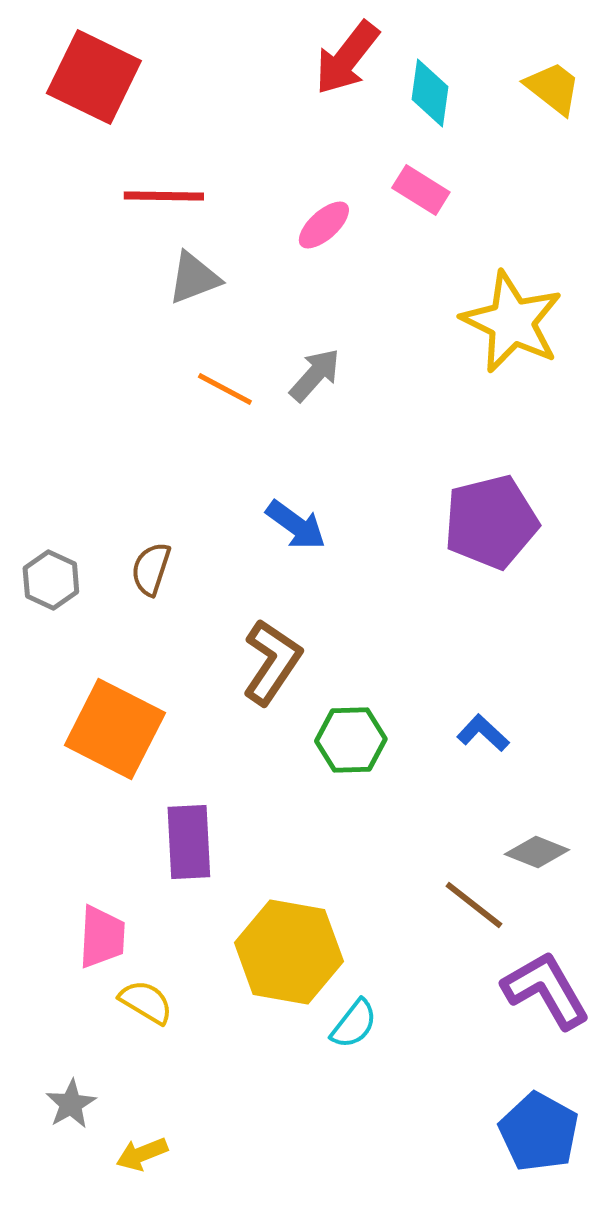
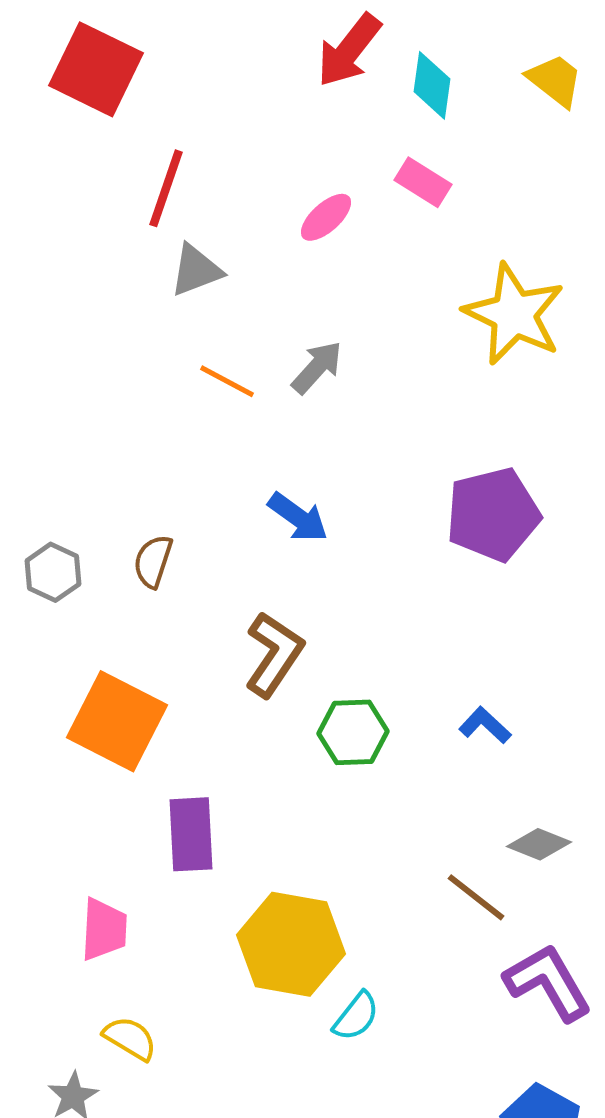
red line: (164, 196) -> (166, 188), turned -72
yellow semicircle: (146, 1002) -> (130, 1038), moved

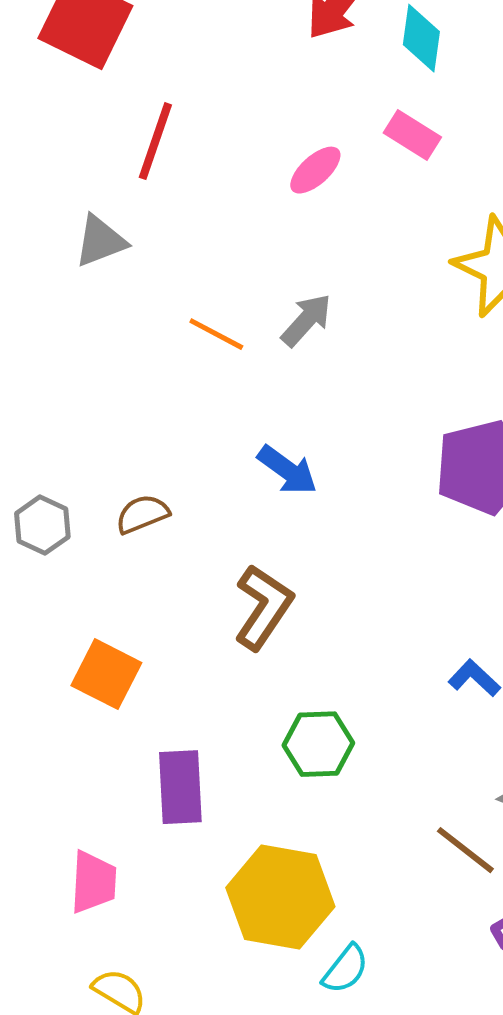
gray triangle: (196, 270) -> (100, 241), moved
brown semicircle: (153, 561) -> (142, 514), turned 50
orange square: (117, 721) -> (106, 674), size x0.7
green hexagon: (353, 732) -> (318, 744), moved

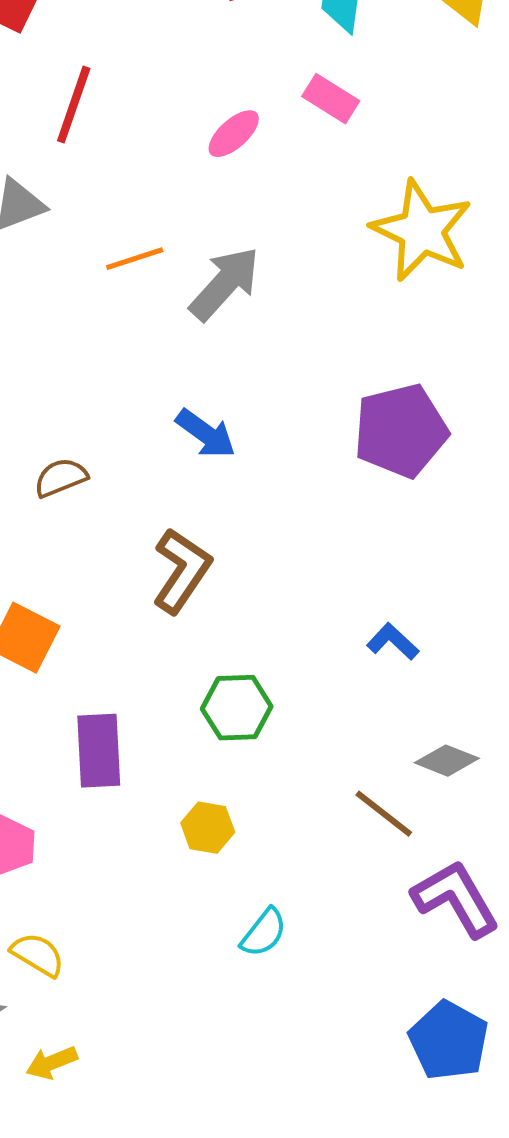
gray arrow: (306, 320) -> (225, 284), size x1.4
orange line: (216, 334) -> (135, 259), moved, turned -46
yellow hexagon: (280, 897) -> (208, 828), moved, size x0.5

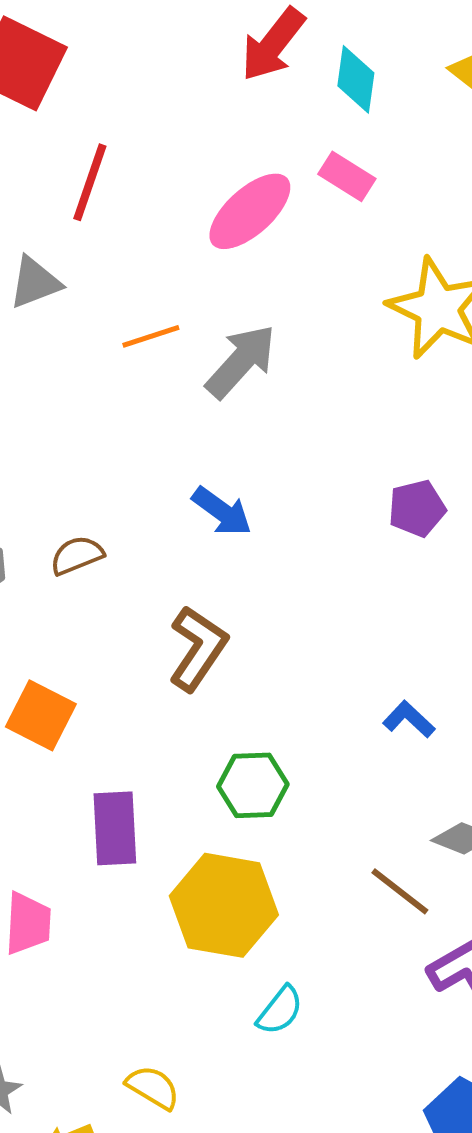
pink ellipse: (234, 134) -> (250, 211), size x1.6
purple pentagon: (401, 431) -> (417, 508), size x0.6
yellow hexagon: (208, 828) -> (224, 905), size x2.0
yellow semicircle: (38, 955) -> (153, 1087), moved

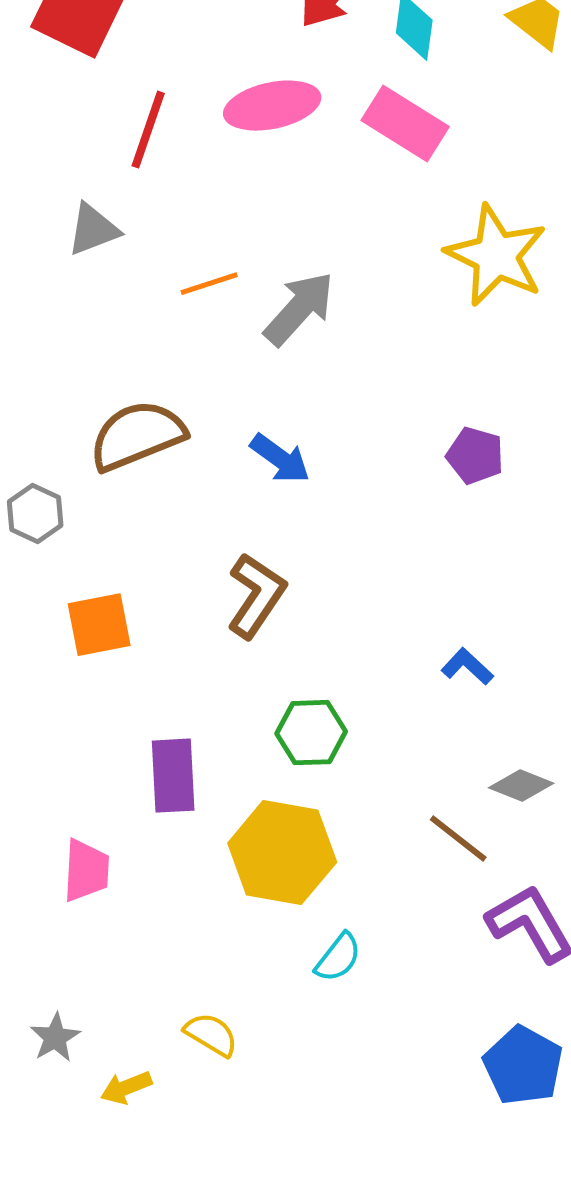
pink rectangle: (347, 176) -> (405, 124), size x1.5
pink ellipse: (250, 211) -> (272, 106), moved, turned 30
purple pentagon: (417, 508) -> (475, 456), turned 30
brown semicircle: (77, 555) -> (137, 436), moved, size x1.8
orange square: (41, 715) -> (99, 625), moved, turned -38

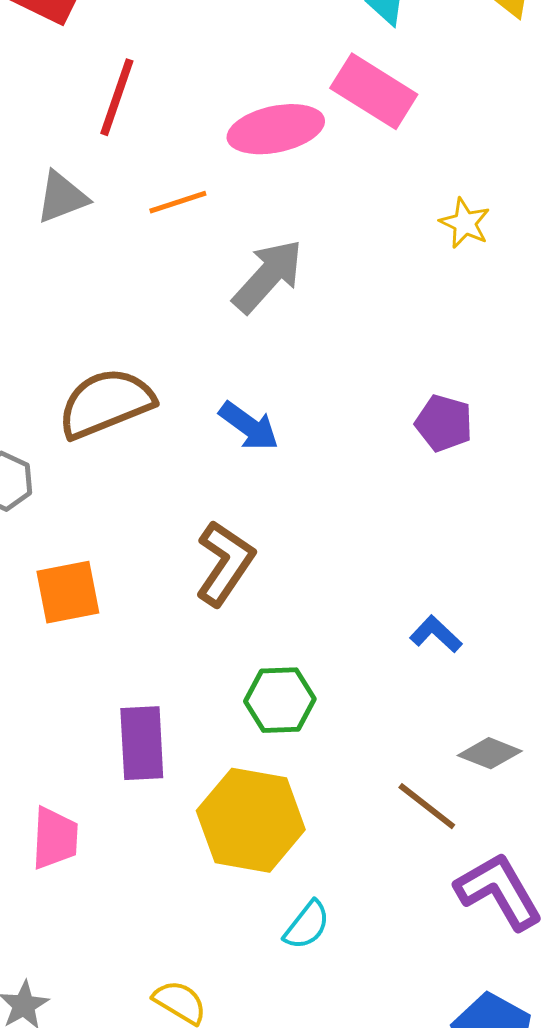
pink ellipse: (272, 106) -> (276, 129), moved
yellow star: (496, 256) -> (465, 223), size x0.5
orange line: (209, 284) -> (178, 202), moved

